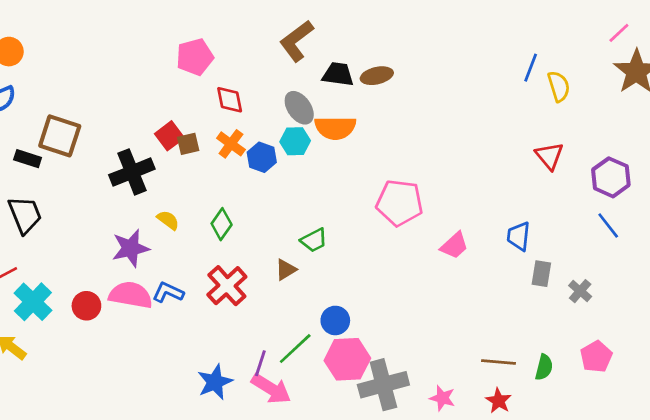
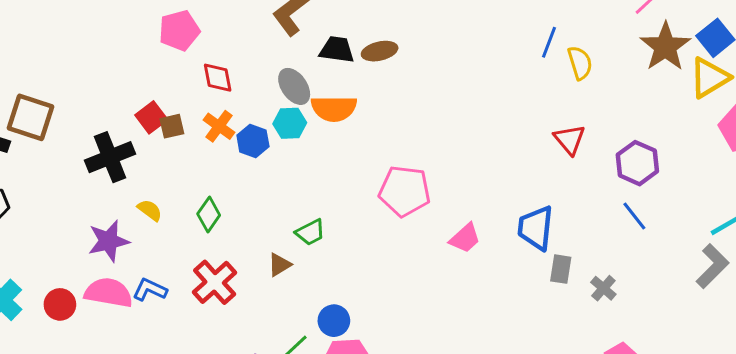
blue trapezoid: (519, 236) -> (536, 228), size x1.4

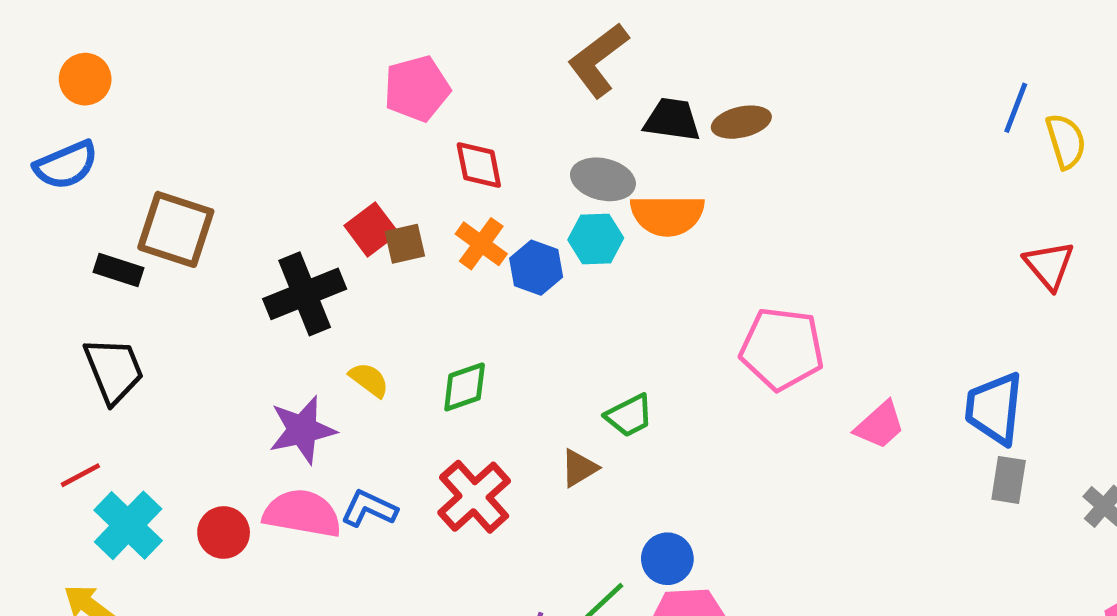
gray ellipse: (294, 86) -> (603, 179), turned -42
green diamond: (209, 215) -> (465, 387), turned 36
gray rectangle: (561, 269) -> (1009, 480), moved

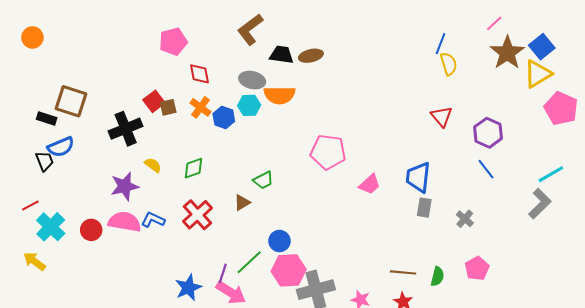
blue line: (1016, 108) -> (440, 44), moved
blue semicircle: (66, 165) -> (61, 147), moved
black trapezoid: (114, 370) -> (45, 161), size x0.7

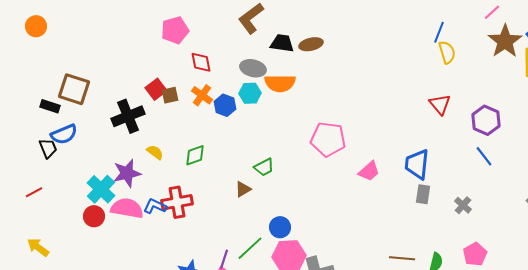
red cross: (197, 215) -> (177, 202), moved, turned 32
cyan cross: (51, 227) -> (101, 189), moved

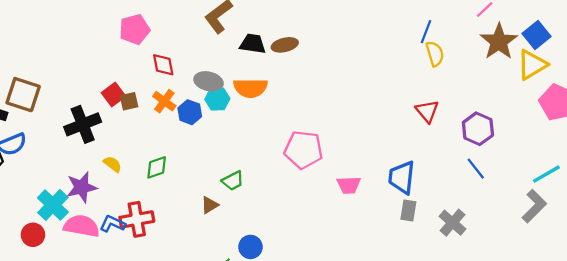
gray ellipse: (253, 68) -> (209, 81), moved
pink trapezoid: (369, 171) -> (349, 185), turned 40
gray cross: (463, 205) -> (453, 223), size x1.4
red circle: (94, 216) -> (33, 235), moved

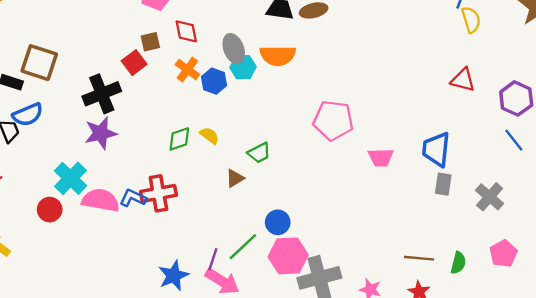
gray ellipse: (209, 81) -> (234, 49), turned 56
brown square: (129, 101) -> (150, 42), moved
red triangle: (427, 111) -> (463, 80), turned -35
yellow semicircle: (112, 164) -> (209, 135), moved
purple star: (82, 187) -> (101, 133), moved

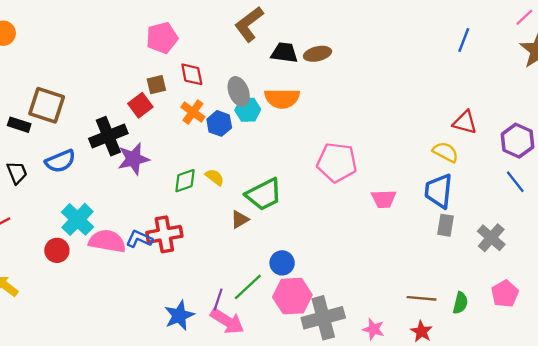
yellow semicircle: (471, 20) -> (445, 152), moved, turned -45
blue semicircle: (28, 115) -> (60, 161), moved
purple star: (101, 133) -> (133, 159), moved
green trapezoid: (259, 153) -> (264, 194), size x1.6

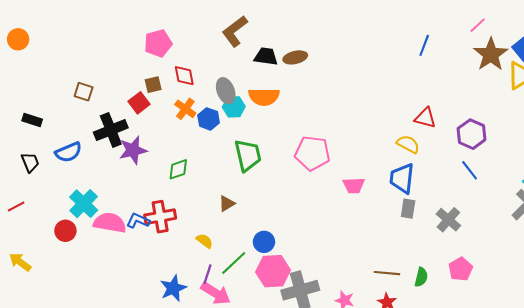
brown square: (47, 105) -> (84, 92), moved, size x0.6
yellow semicircle: (215, 177) -> (205, 241), moved
green trapezoid: (264, 194) -> (248, 155), moved, turned -76

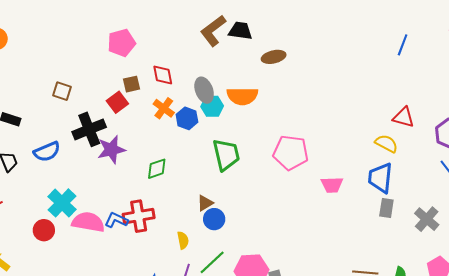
pink pentagon: (158, 43) -> (121, 43), moved
black trapezoid: (266, 56) -> (240, 31), moved
yellow semicircle: (205, 241) -> (183, 240), turned 42
blue circle: (264, 242) -> (214, 219), moved

